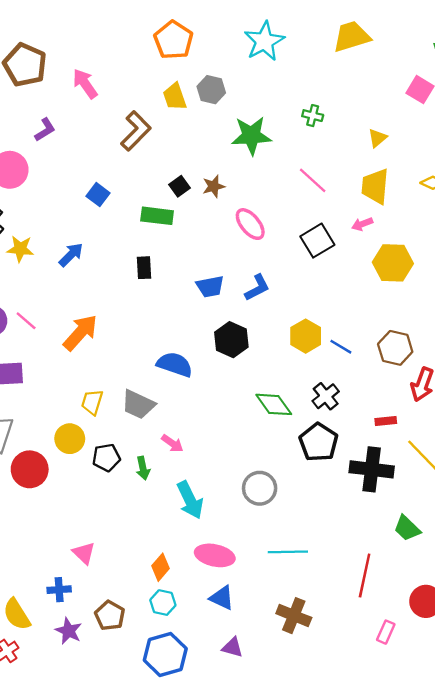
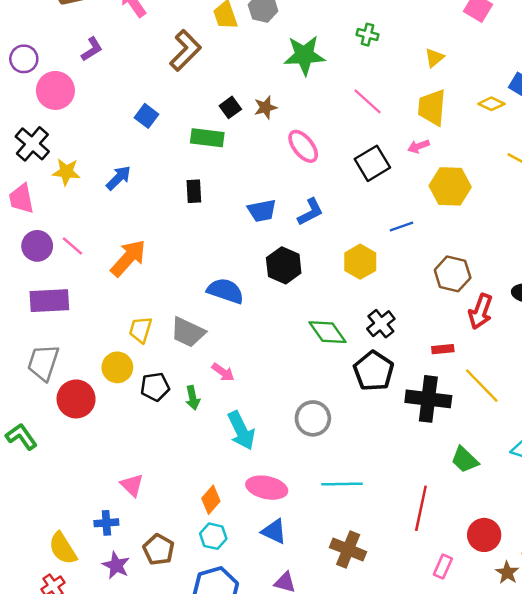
blue line: (341, 347) -> (402, 226), moved, turned -50

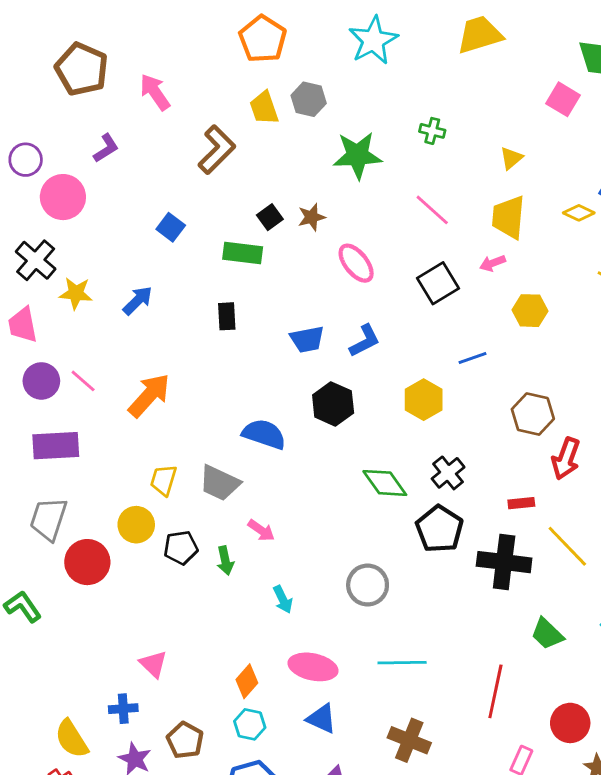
yellow hexagon: (450, 186) -> (530, 311), size x0.7
cyan arrow: (241, 431) -> (283, 599), size x0.6

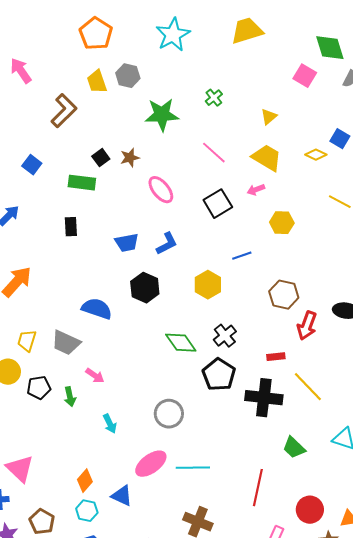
green cross: (432, 131) -> (214, 98), turned 36
yellow trapezoid: (508, 217) -> (267, 158), turned 116
pink triangle: (153, 664) -> (20, 469), size x1.4
pink ellipse: (313, 667) -> (151, 464), moved, turned -48
blue triangle: (322, 719) -> (122, 496), moved

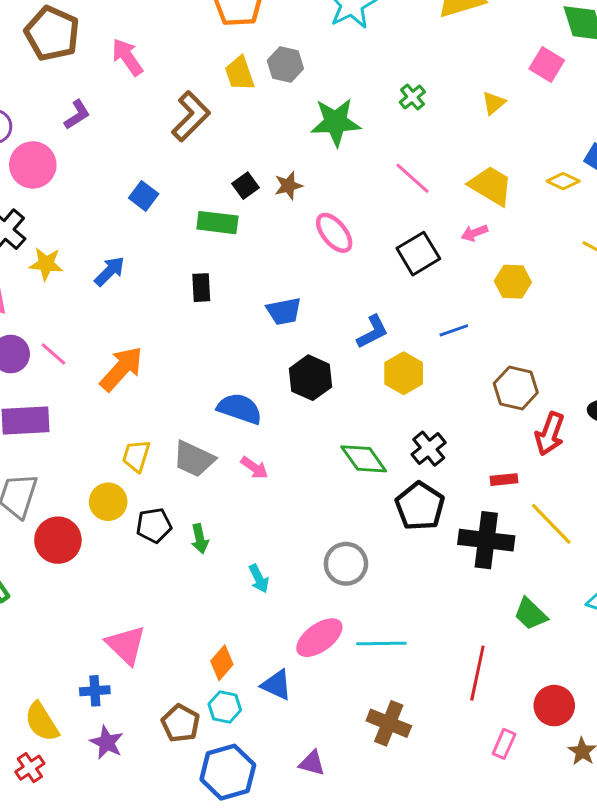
yellow triangle: (269, 117) -> (494, 103), moved
blue L-shape: (167, 244) -> (373, 332), moved
pink arrow: (95, 376) -> (254, 468), moved
brown pentagon: (42, 522) -> (181, 723), moved

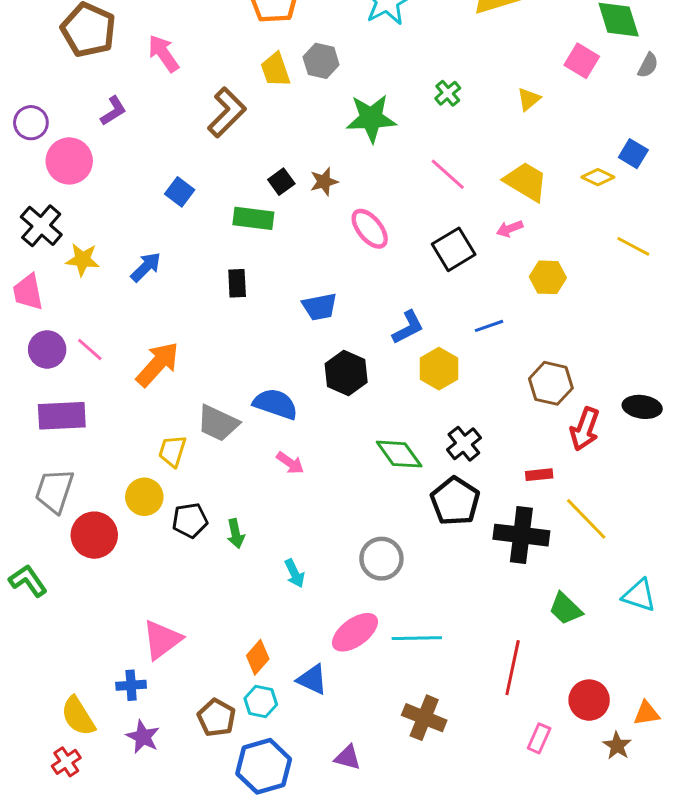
gray trapezoid: (194, 459) -> (218, 423), moved
pink triangle: (126, 645) -> (162, 640), turned 39

